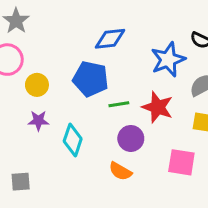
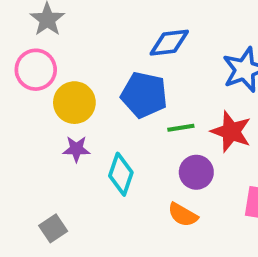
yellow circle: (37, 85) -> (74, 103), size x1.4
gray square: (21, 182) -> (53, 228), turned -30

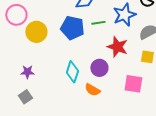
green line: (181, 128) -> (98, 23), moved
purple star: (76, 149) -> (27, 72), moved
cyan diamond: (121, 174) -> (72, 72), moved

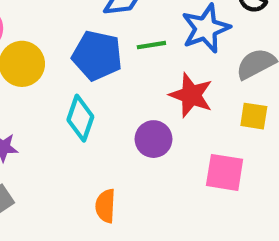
cyan diamond: (72, 72) -> (80, 118), moved
orange semicircle: (92, 90) -> (105, 206), moved, turned 63

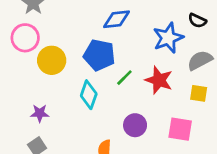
green line: (151, 45) -> (124, 78), moved, turned -36
purple circle: (154, 139) -> (135, 125), moved

